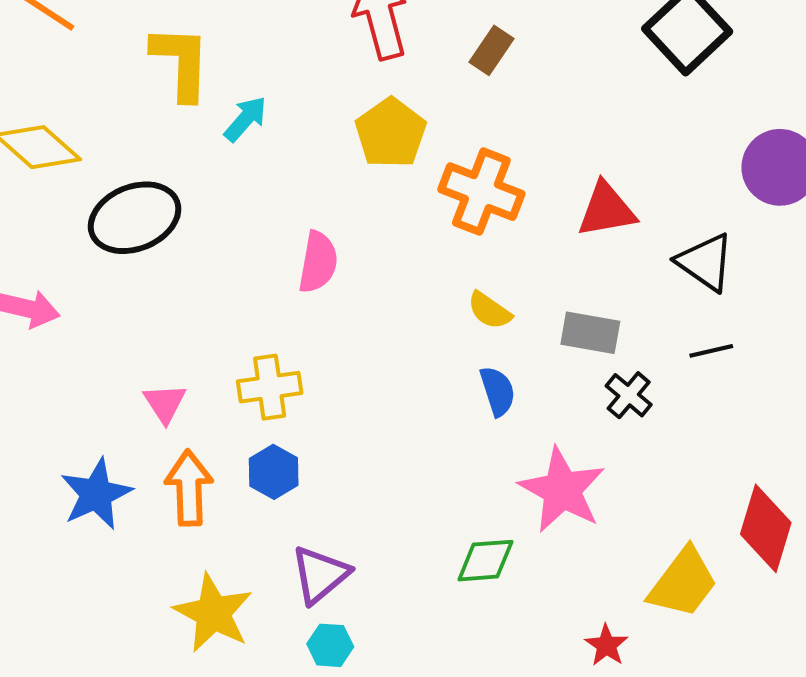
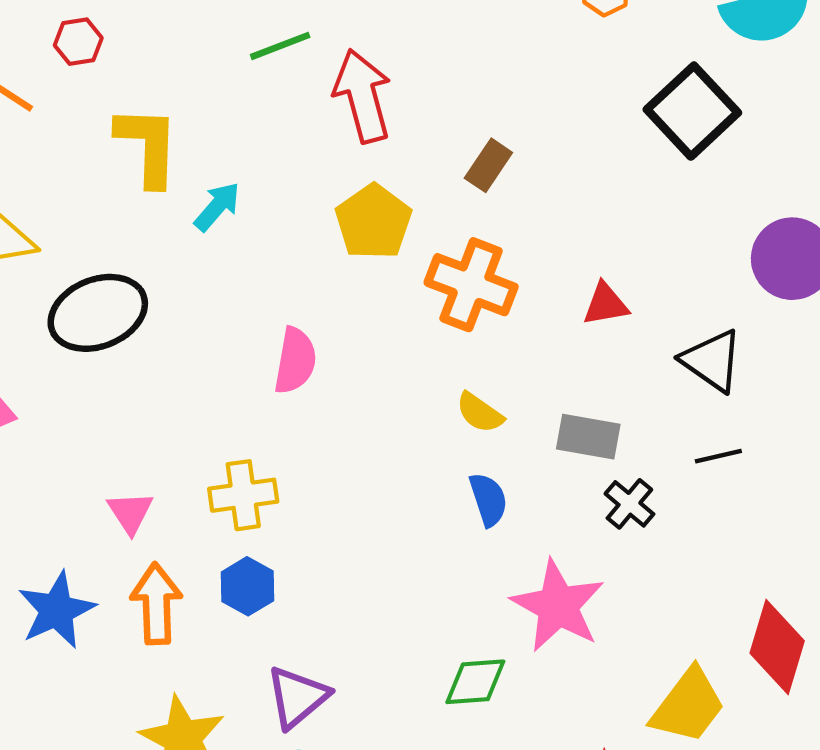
brown rectangle: (491, 50) -> (488, 165), moved
red triangle: (606, 210) -> (606, 304), size x0.7

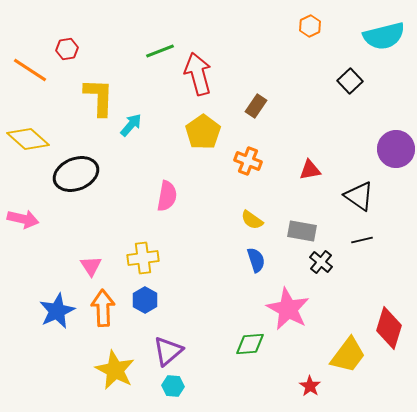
black square: (692, 111) -> (350, 81), size x0.6
orange cross: (471, 285) -> (248, 161), size x0.7

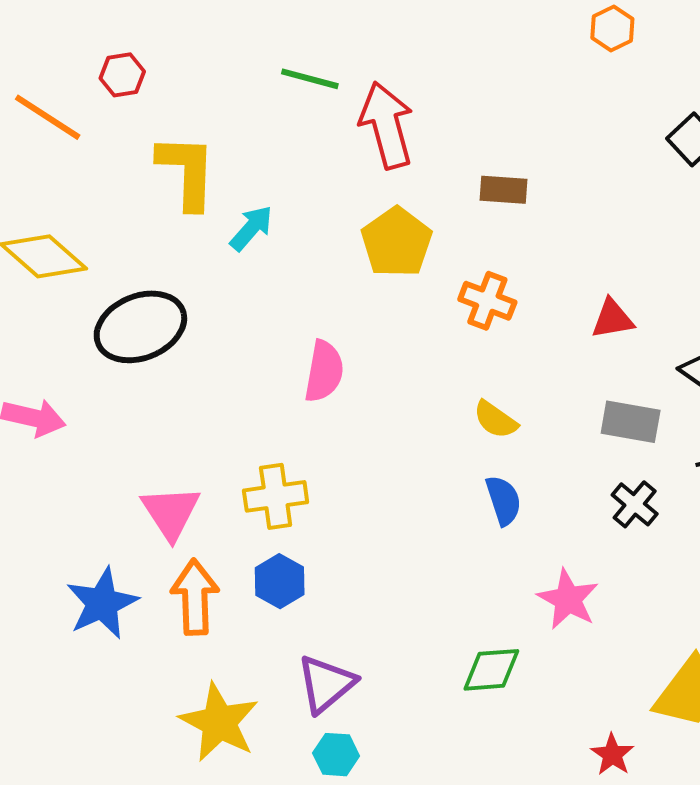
green line: (160, 51) -> (310, 79), turned 36
brown rectangle: (256, 106) -> (503, 190), turned 60
gray rectangle: (302, 231) -> (631, 422), moved
pink triangle: (91, 266) -> (171, 512), size x1.4
pink star: (288, 309) -> (568, 599), size x0.7

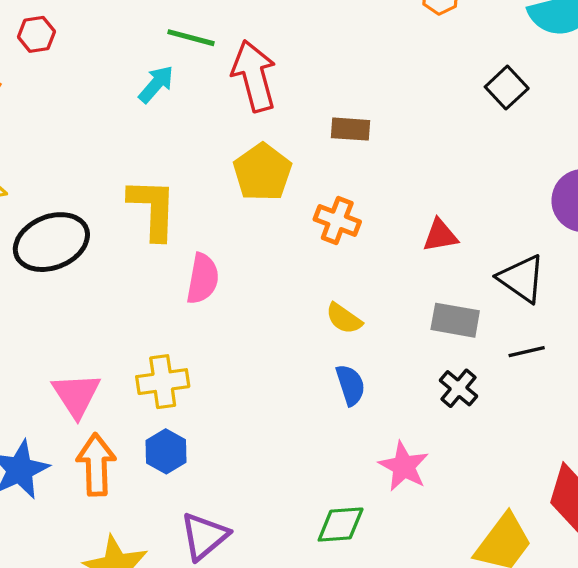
yellow L-shape: (187, 172) -> (153, 209), moved
cyan arrow: (251, 228) -> (156, 84), moved

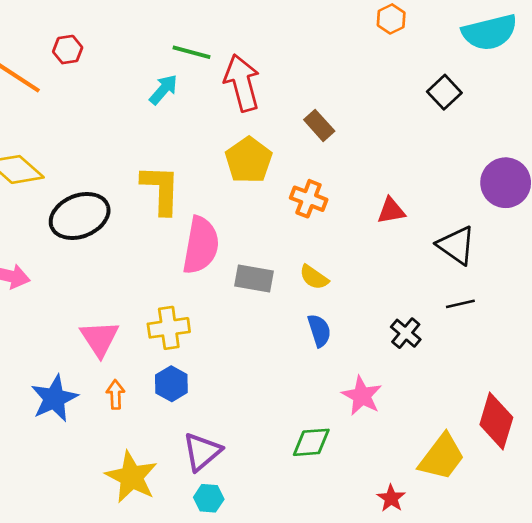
brown rectangle: (350, 129) -> (319, 125), turned 44
pink semicircle: (203, 279) -> (201, 245), size x1.4
gray rectangle: (455, 320) -> (254, 279), moved
orange arrow: (96, 465) -> (116, 394), size x0.6

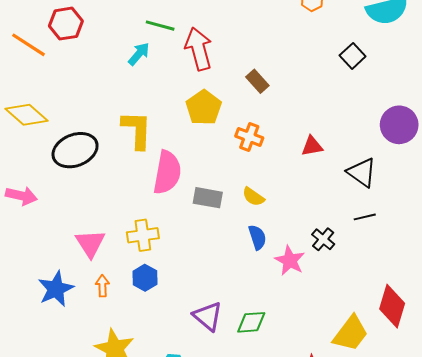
red hexagon: (68, 50) -> (66, 24), size x1.5
pink star: (362, 396) -> (290, 261), moved
purple triangle: (202, 452) -> (208, 316), moved, turned -40

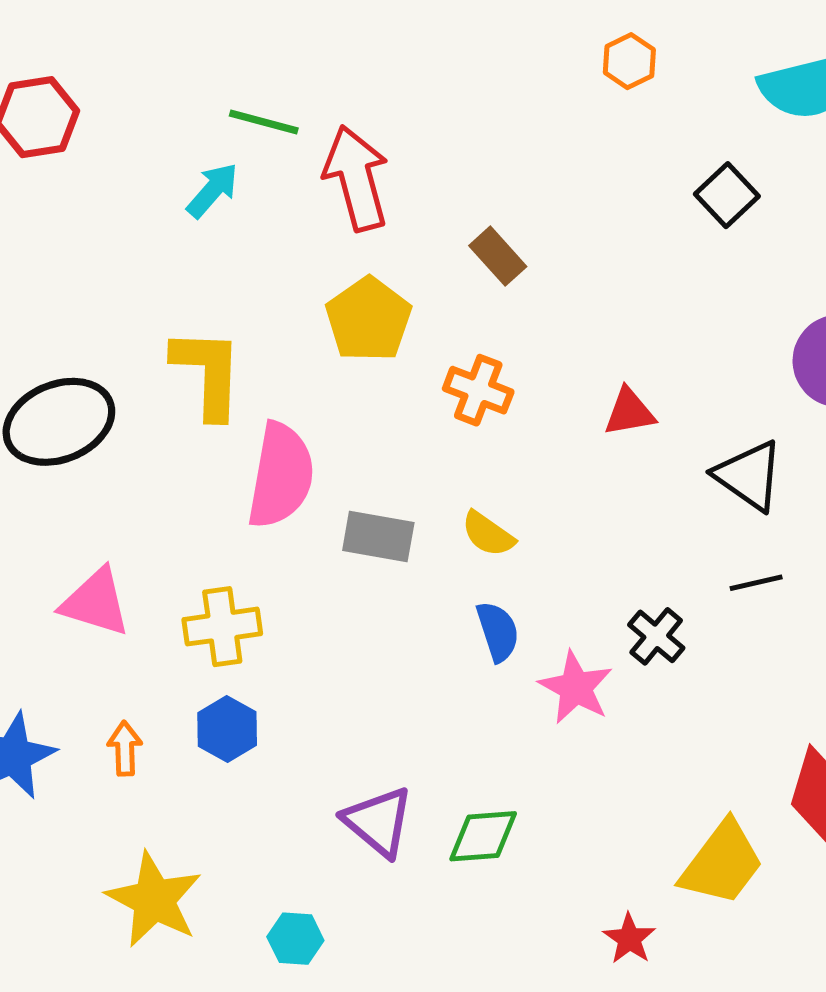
pink triangle: (90, 243) -> (96, 602), moved, turned -40

